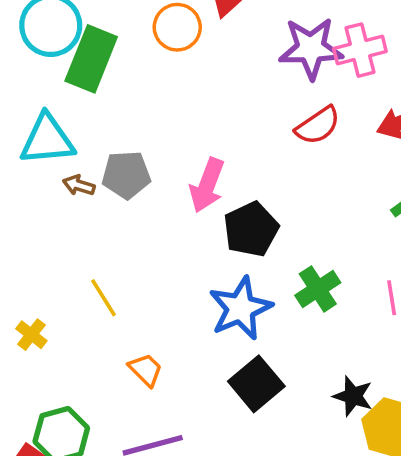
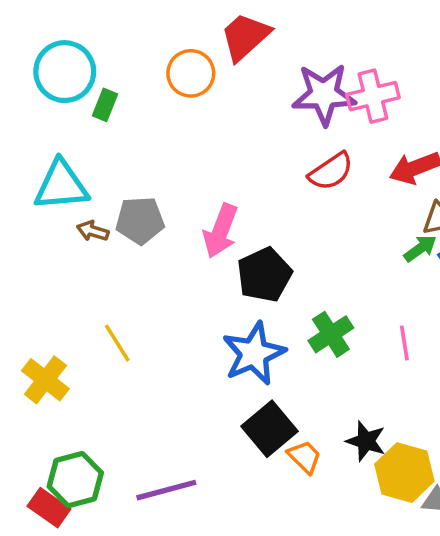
green rectangle: (91, 59) -> (105, 105), size x0.5
yellow cross: (31, 335) -> (45, 380), size x1.5
orange trapezoid: (146, 370) -> (305, 457), moved

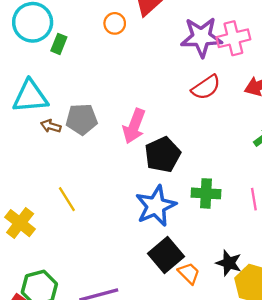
orange circle: (191, 73) -> (115, 23), size x0.7
green cross: (331, 334) -> (206, 193), turned 36

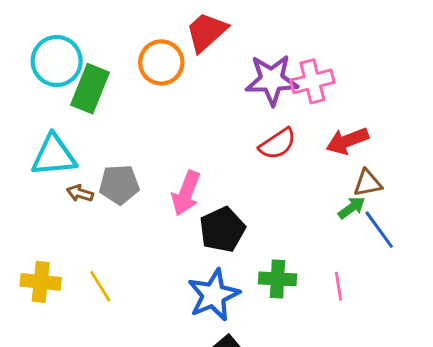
orange circle: (115, 23) -> (161, 62), size x1.6
green rectangle: (59, 44) -> (90, 89), size x1.8
yellow cross: (20, 223) -> (41, 282), moved, turned -32

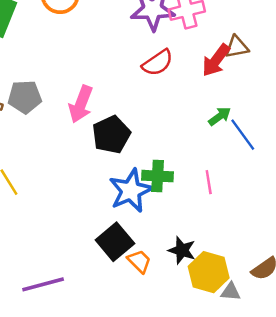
red arrow: (347, 141) -> (216, 60), turned -32
brown triangle: (368, 183) -> (237, 47), moved
blue star: (214, 295) -> (131, 191), moved

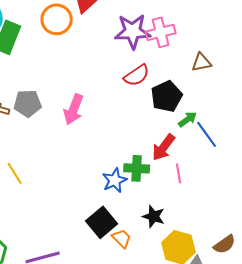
red arrow: (216, 60) -> (164, 147), moved
black pentagon: (111, 135) -> (167, 96), moved
blue star: (131, 191) -> (115, 180), size x0.7
black star: (182, 250) -> (154, 216), moved

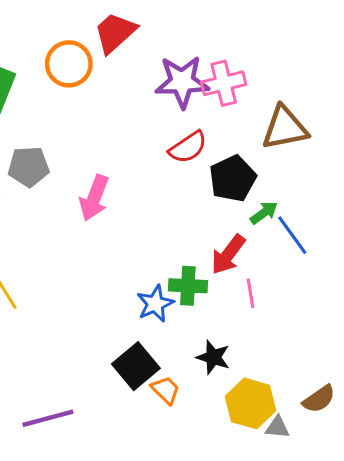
brown triangle: (202, 62) -> (285, 128), size x1.6
gray pentagon: (28, 103) -> (29, 167), moved

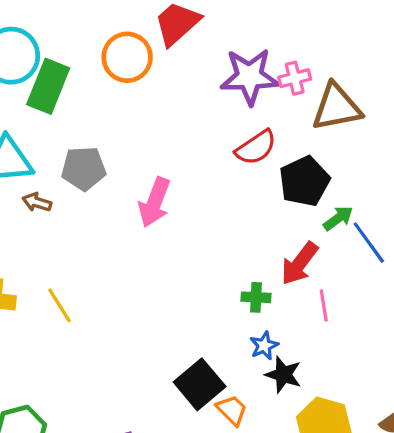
pink cross: (224, 83) -> (295, 78), size x0.7
brown triangle: (285, 128) -> (337, 107), moved
green cross: (188, 286) -> (256, 297), size x0.7
blue star: (155, 304) -> (264, 346), moved, size x0.7

